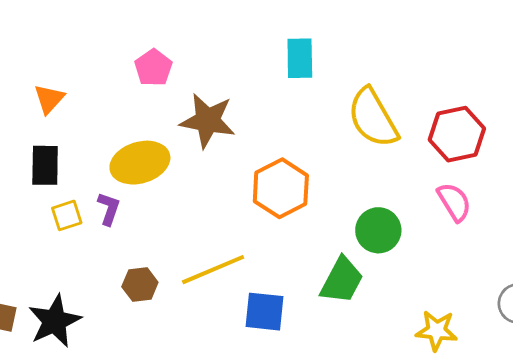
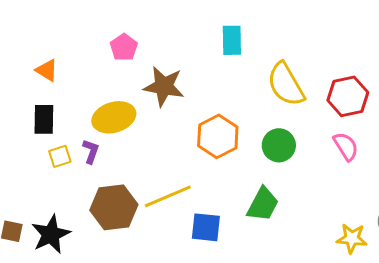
orange triangle: (49, 99) -> (47, 70), turned -40
green circle: (378, 230) -> (279, 145), moved
brown hexagon: (140, 284) -> (114, 207), size x1.8
yellow star: (437, 331) -> (352, 238), moved

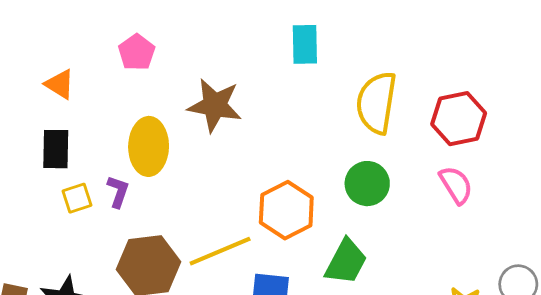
pink pentagon: (124, 47) -> (137, 52), moved
yellow semicircle: (286, 84) -> (376, 103), turned 39
yellow ellipse: (114, 117) -> (149, 146), turned -72
orange hexagon: (218, 136) -> (286, 210), moved

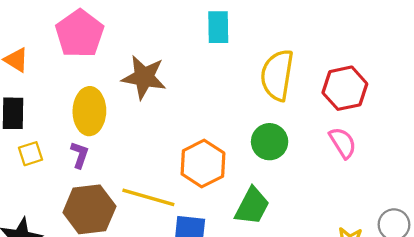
pink pentagon: (137, 52) -> (80, 34), size x1.6
purple L-shape: (118, 191) -> (80, 155), moved
yellow line: (220, 251) -> (148, 197), turned 39

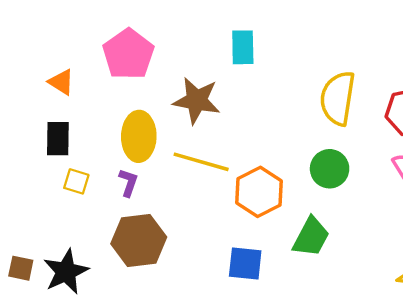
cyan rectangle: (218, 27) -> (243, 47), moved
yellow square: (30, 154) -> (76, 181), turned 35
yellow line: (148, 197) -> (201, 162), moved

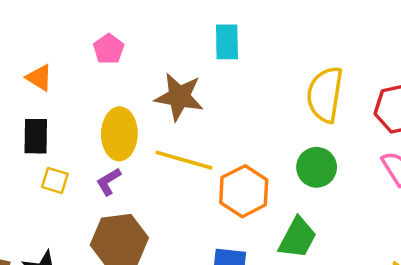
pink pentagon: (128, 54) -> (109, 49), size x0.6
purple L-shape: (128, 183) -> (109, 182), turned -140

